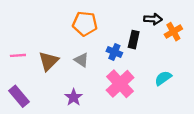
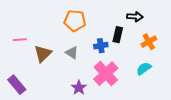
orange cross: (173, 32) -> (149, 42), moved
blue cross: (114, 52) -> (101, 46), turned -32
pink line: (18, 55) -> (20, 40), moved
purple star: (74, 97) -> (79, 88), moved

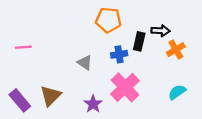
black arrow: (135, 17) -> (160, 31), moved
orange pentagon: (75, 21) -> (108, 20), moved
brown triangle: (43, 54) -> (51, 96), moved
cyan semicircle: (144, 69) -> (177, 92), moved

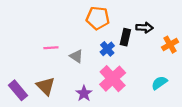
pink line: (23, 47) -> (51, 48), moved
orange cross: (176, 50) -> (170, 45), moved
blue cross: (119, 54) -> (107, 49), turned -32
brown triangle: (51, 96) -> (46, 86), turned -30

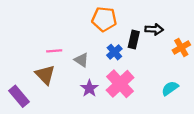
brown triangle: (46, 86) -> (45, 75), moved
purple star: (84, 93) -> (89, 88), moved

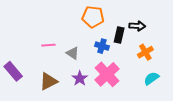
orange cross: (181, 47) -> (145, 52), moved
blue cross: (114, 52) -> (102, 46), turned -32
brown triangle: (45, 75) -> (48, 81), moved, turned 48
purple rectangle: (19, 96) -> (13, 71), moved

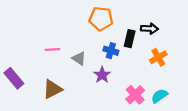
pink cross: (107, 74) -> (135, 95), moved, size x0.7
purple star: (80, 78) -> (102, 75), moved
cyan semicircle: (151, 78) -> (159, 96), moved

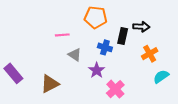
pink line: (52, 50) -> (62, 35), moved
pink cross: (135, 95) -> (115, 89), moved
cyan semicircle: (159, 96) -> (161, 77), moved

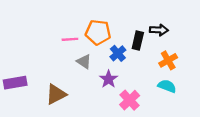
orange pentagon: (96, 17) -> (98, 32), moved
blue cross: (105, 47) -> (118, 53), turned 32
purple rectangle: (13, 73) -> (15, 83), turned -60
cyan semicircle: (161, 77) -> (167, 86), moved, turned 56

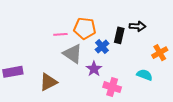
orange cross: (168, 60) -> (160, 53), moved
gray triangle: (84, 62) -> (73, 54), size x1.5
pink cross: (130, 100) -> (112, 87), turned -30

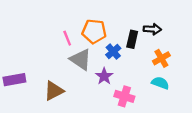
pink line: (60, 34) -> (67, 38), turned 72
orange cross: (160, 53) -> (161, 58), moved

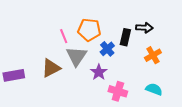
gray triangle: (81, 59) -> (76, 56), turned 30
cyan semicircle: (160, 83) -> (154, 89), moved
brown triangle: (54, 91) -> (51, 68), moved

